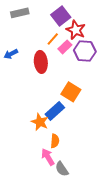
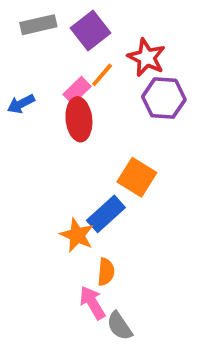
purple square: (61, 16) -> (90, 30), moved
pink rectangle: (65, 47) -> (77, 90), moved

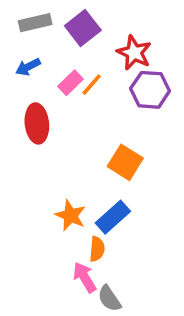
orange line: (102, 75) -> (92, 85), moved
blue arrow: (21, 104) -> (28, 67), moved
red ellipse: (79, 119) -> (37, 123), moved
blue rectangle: (106, 214) -> (113, 217), moved

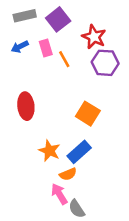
pink rectangle: (70, 83) -> (46, 48), moved, turned -63
orange line: (92, 85) -> (64, 59), turned -70
red ellipse: (37, 123) -> (26, 106), moved
orange semicircle: (97, 249) -> (68, 174), turned 63

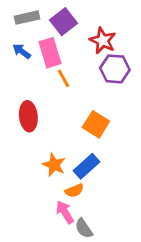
blue arrow: (20, 47) -> (22, 51), turned 63
pink rectangle: (46, 48) -> (50, 53), size x1.5
orange line: (64, 59) -> (64, 78), moved

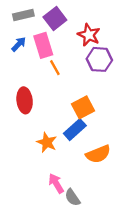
blue arrow: (22, 51) -> (19, 44), turned 98
orange square: (96, 124) -> (83, 107), turned 30
blue rectangle: (86, 166) -> (75, 130), moved
orange semicircle: (74, 191) -> (98, 154), moved, size x1.5

